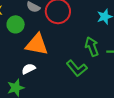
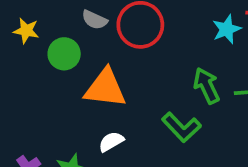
white semicircle: (28, 69) -> (111, 142), moved

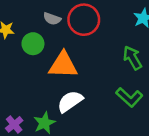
green L-shape: (181, 127) -> (129, 97), moved
white semicircle: (111, 142) -> (70, 101), size x1.5

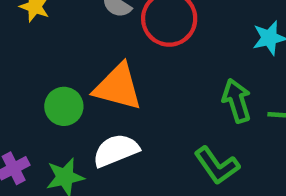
green circle: (33, 44) -> (64, 106), moved

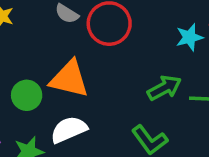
green arrow: (237, 101) -> (164, 88), turned 80

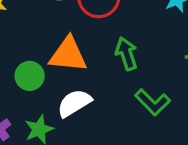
green arrow: (164, 88) -> (126, 54), moved, turned -72

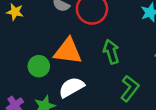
green L-shape: (153, 102) -> (130, 88), turned -100

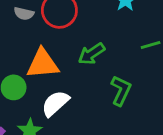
green arrow: (111, 52) -> (91, 54), turned -95

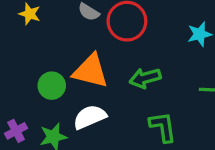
green L-shape: (121, 91) -> (163, 127), turned -52

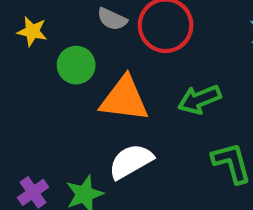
green circle: (52, 86) -> (76, 65), moved

